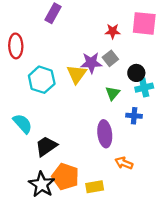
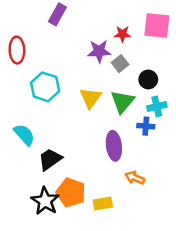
purple star: (91, 63) -> (99, 51), moved
yellow triangle: (77, 74) -> (91, 98), moved
cyan cross: (144, 88) -> (157, 106), moved
green triangle: (113, 93) -> (122, 102), size x1.5

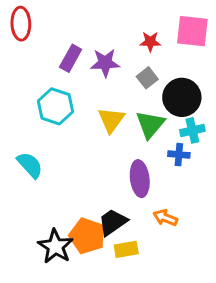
purple rectangle: (57, 14) -> (71, 58), moved
red ellipse: (17, 50) -> (21, 24), moved
purple star: (99, 51) -> (105, 63), moved
black circle: (148, 79) -> (182, 97), size x1.6
black trapezoid: (50, 159) -> (113, 222), moved

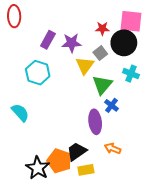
black circle: (182, 97) -> (124, 43), moved
yellow triangle: (111, 120) -> (85, 65), moved
cyan cross: (192, 130) -> (131, 74), moved, turned 35
blue cross: (179, 155) -> (112, 105), moved, turned 32

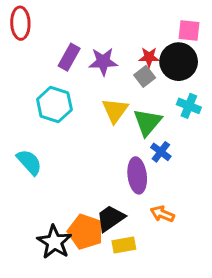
pink square: (131, 21) -> (189, 31), size x0.7
red star: (102, 28) -> (149, 57), moved
yellow triangle: (85, 65) -> (115, 110), moved

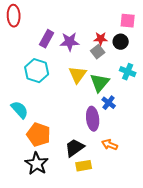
black circle: (179, 62) -> (121, 42), size x0.6
orange pentagon: (85, 232) -> (39, 135), moved

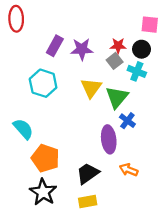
cyan cross: (128, 72) -> (137, 71), moved
yellow rectangle: (84, 166) -> (88, 201), moved

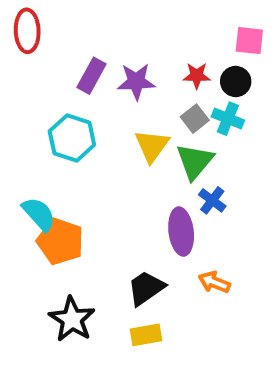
gray square: (115, 61) -> (195, 119), moved
orange pentagon: (45, 158) -> (60, 241), moved

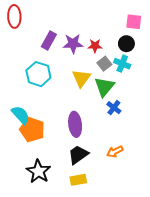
red star: (197, 76) -> (95, 46), moved
purple ellipse: (181, 232) -> (75, 124), moved
orange arrow: (214, 282) -> (115, 152), turned -49

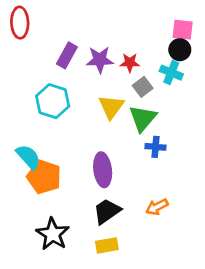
black circle: (126, 44) -> (180, 50), moved
cyan cross: (122, 64) -> (171, 73), moved
blue cross: (114, 108) -> (155, 147), turned -32

